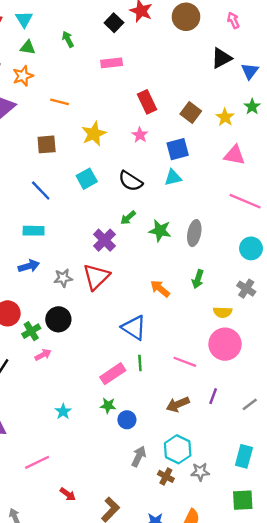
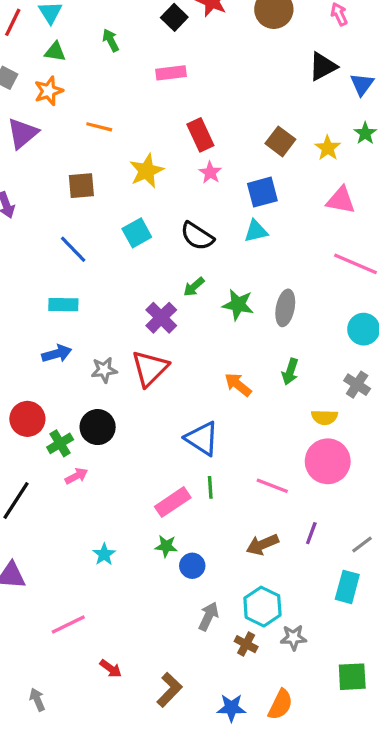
red rectangle: (147, 102) -> (200, 135), moved
cyan rectangle: (244, 456) -> (347, 587), moved

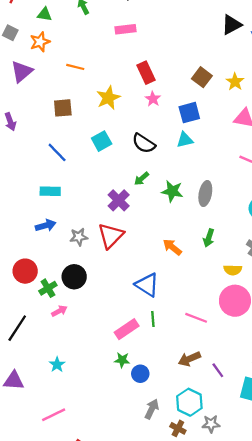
purple line: (311, 533) -> (218, 370), moved, turned -56
cyan star: (104, 554) -> (57, 365), moved

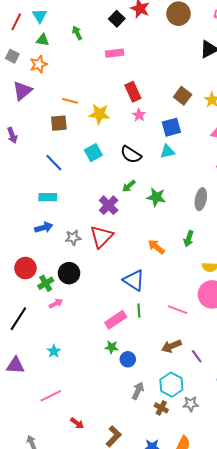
orange line: (75, 67) -> (70, 101), moved
yellow star: (108, 98) -> (99, 114), turned 30
gray ellipse: (205, 194) -> (201, 199), moved

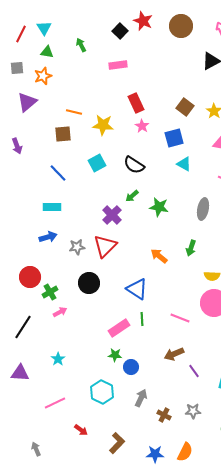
gray square: (12, 56) -> (17, 68), turned -32
cyan triangle: (167, 152) -> (184, 164), moved, turned 42
black circle: (69, 273) -> (89, 283), moved
purple line: (197, 356) -> (194, 371), moved
cyan hexagon: (171, 385) -> (102, 392), moved

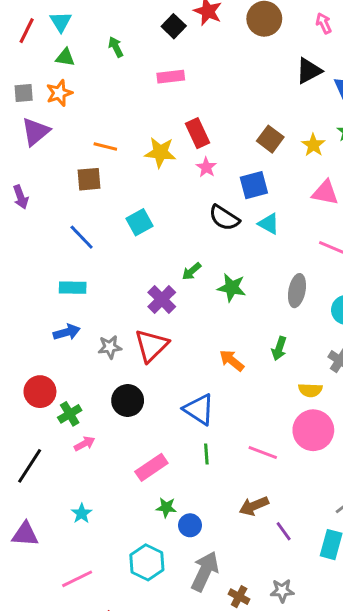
gray square: (17, 68) -> (24, 93), moved
yellow star: (103, 125) -> (160, 152), moved
black semicircle: (134, 165) -> (224, 218), moved
pink rectangle: (119, 328) -> (151, 467), moved
gray arrow: (141, 398) -> (205, 571), size x1.5

